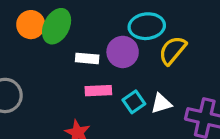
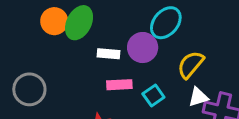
cyan ellipse: (147, 26) -> (166, 23), turned -44
yellow semicircle: (173, 50) -> (191, 65), moved
white triangle: (161, 103) -> (198, 97), moved

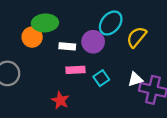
orange circle: (54, 21) -> (32, 37), moved
green ellipse: (79, 23) -> (45, 23), turned 60
yellow semicircle: (191, 65) -> (136, 37), moved

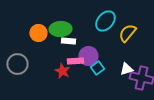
green ellipse: (45, 23) -> (60, 29), moved
purple circle: (93, 42) -> (88, 56), moved
red star: (60, 100) -> (62, 71), moved

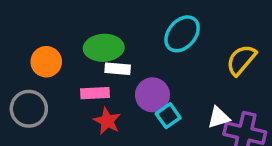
orange circle: (38, 33) -> (46, 62), moved
yellow semicircle: (127, 33) -> (241, 60), moved
pink rectangle: (75, 61) -> (95, 93), moved

